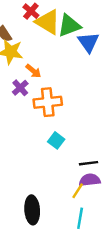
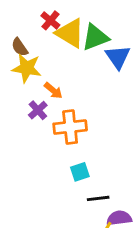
cyan square: (56, 140) -> (80, 172), turned 35
black line: (88, 163) -> (98, 198), moved

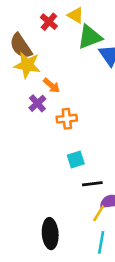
yellow triangle: (70, 33) -> (76, 15), moved, size x0.6
brown semicircle: (20, 47) -> (21, 46), size x1.5
orange cross: (70, 127) -> (67, 119), size x0.7

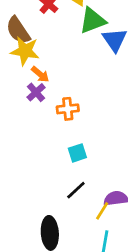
orange arrow: (51, 85) -> (40, 74), moved
black line: (92, 184) -> (76, 190), moved, turned -36

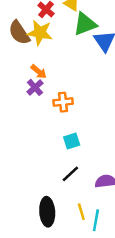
yellow star: (25, 51) -> (40, 33), moved
yellow line: (102, 211) -> (81, 212), moved, turned -49

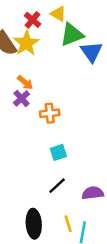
yellow star: (40, 33) -> (26, 43), turned 30

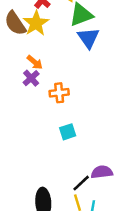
blue triangle: (91, 52) -> (88, 38), moved
black line: (57, 186) -> (81, 183), moved

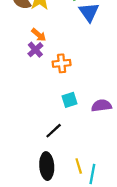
purple semicircle: (102, 172) -> (101, 106), moved
black line: (81, 183) -> (54, 131), moved

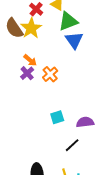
orange cross: (62, 63) -> (50, 74), moved, turned -35
black line: (54, 131) -> (72, 145), moved

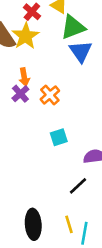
orange arrow: (30, 60) -> (24, 77), turned 40
cyan square: (57, 117) -> (59, 137), moved

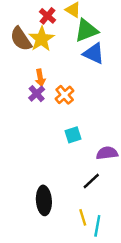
blue triangle: (81, 51) -> (94, 54), turned -30
black ellipse: (33, 224) -> (44, 200), moved

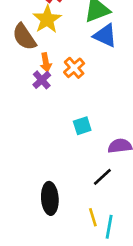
brown semicircle: (21, 39) -> (24, 37), moved
orange cross: (65, 95) -> (74, 68), moved

